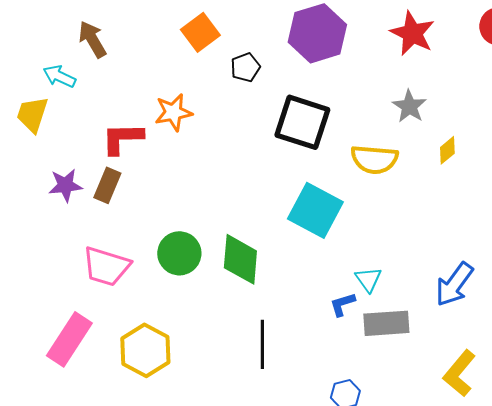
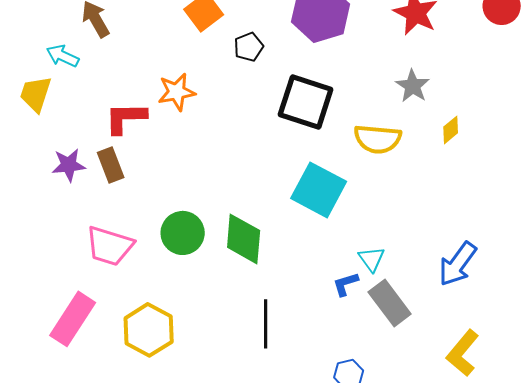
brown rectangle: (107, 185) -> (111, 165), turned -44
gray rectangle: (386, 323) -> (390, 303), turned 57

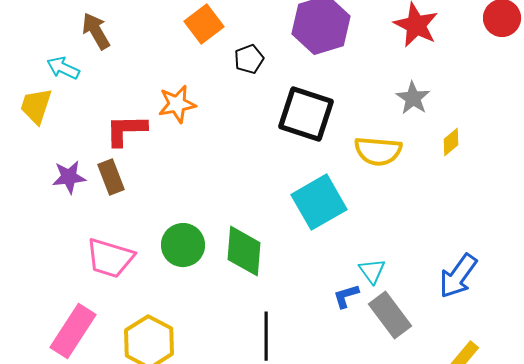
cyan square: (319, 190) -> (319, 202), turned 32

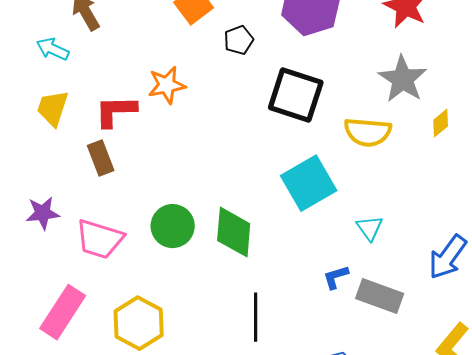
gray star: (413, 98) -> (403, 79), size x1.4
yellow trapezoid: (36, 106) -> (53, 108), moved
purple star: (69, 177) -> (43, 213), moved
cyan triangle: (372, 271) -> (370, 228), moved
gray rectangle: (390, 315) -> (380, 296), turned -33

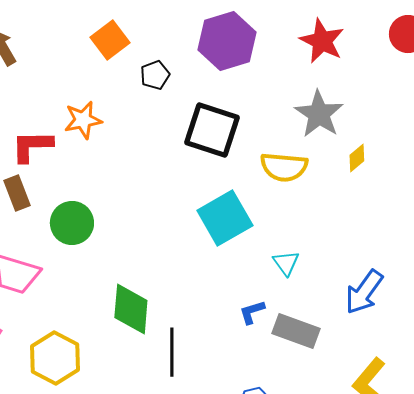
green circle: (173, 226) -> (72, 223), moved
green diamond: (234, 232) -> (131, 309), moved

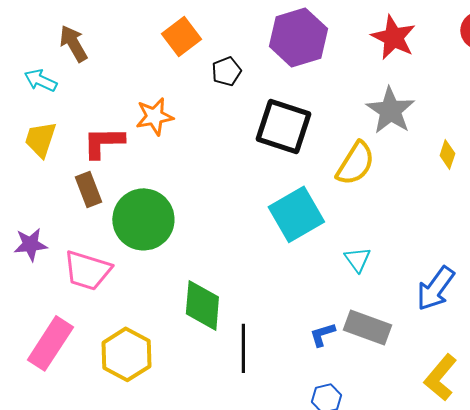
yellow diamond: (357, 158) -> (447, 154), moved, turned -32
yellow semicircle: (284, 167) -> (355, 163), turned -63
green circle: (72, 223) -> (143, 219), size x1.4
blue L-shape: (252, 312) -> (322, 334), moved

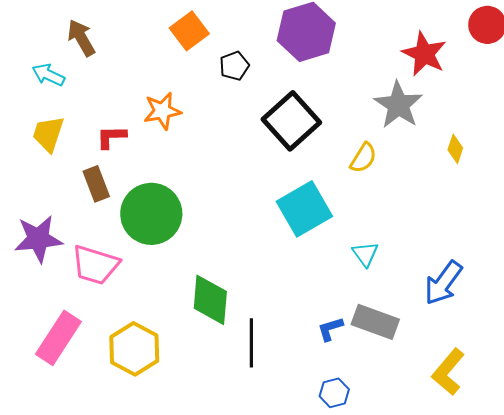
red star: (393, 37) -> (424, 54), moved
black square: (283, 126) -> (291, 121), turned 30
red L-shape: (103, 142) -> (111, 137), size x0.7
yellow semicircle: (355, 163) -> (363, 158), size x0.7
purple star: (30, 244) -> (38, 239), size x1.4

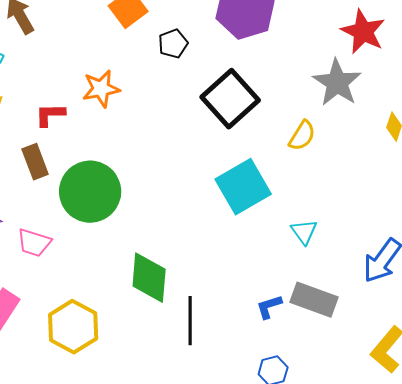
pink trapezoid: (95, 265) -> (34, 243), size x0.7

